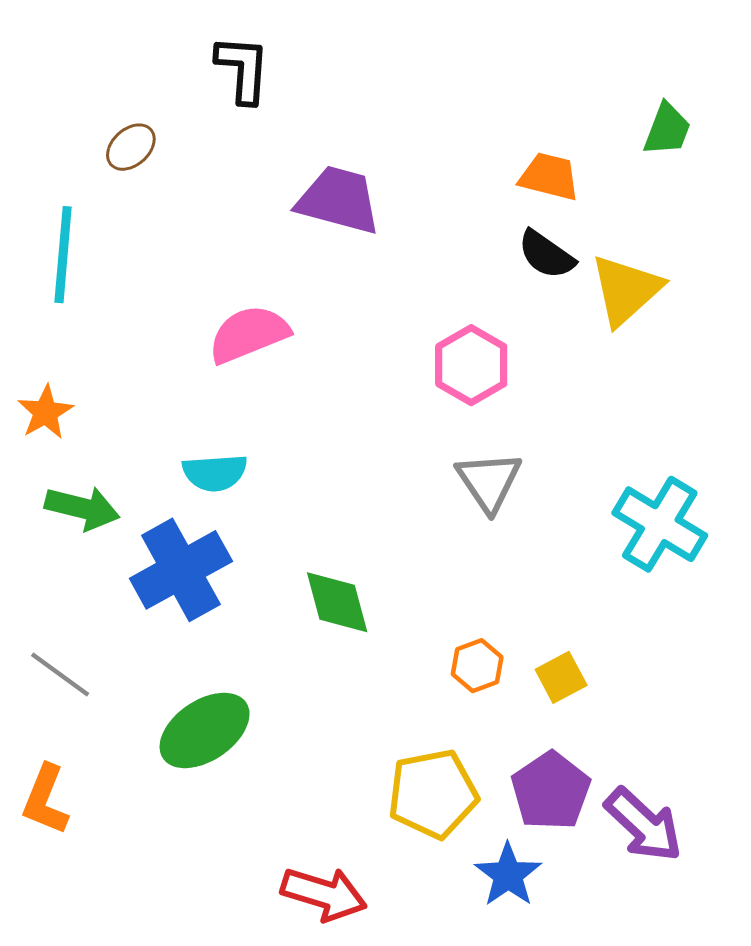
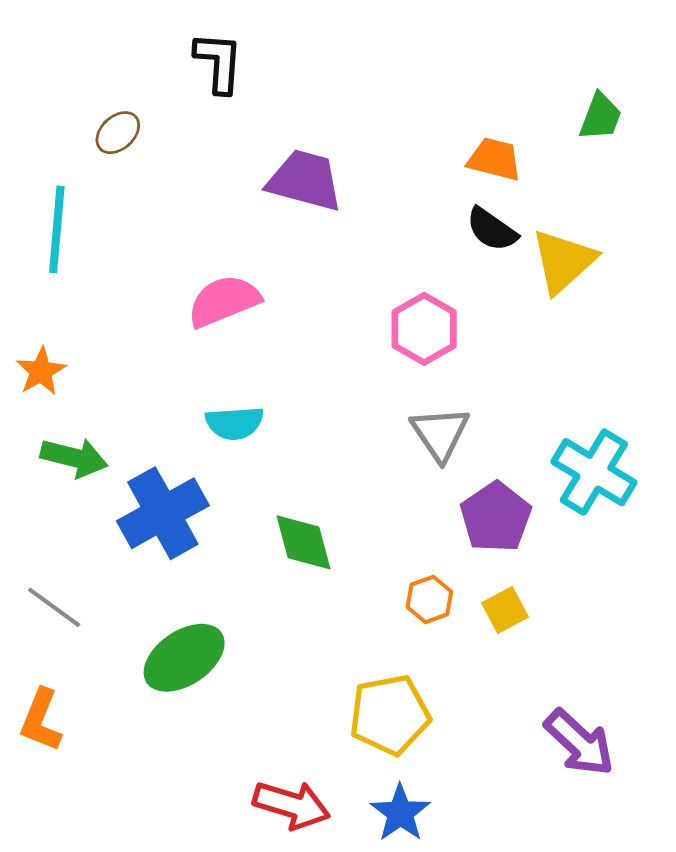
cyan semicircle: (215, 473) -> (234, 423), moved
purple pentagon: (551, 791) -> (496, 517), moved
blue star: (508, 875) -> (400, 813), moved

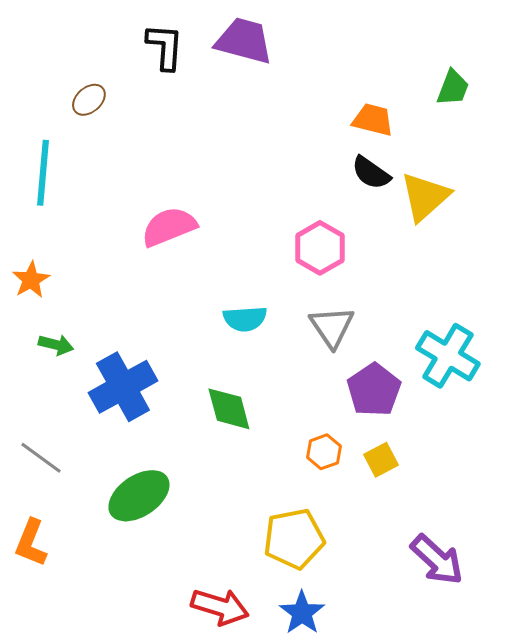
purple trapezoid: (305, 180) -> (244, 41), moved
cyan semicircle: (234, 423) -> (245, 319), moved
green arrow: (74, 458) -> (56, 345), size x0.7

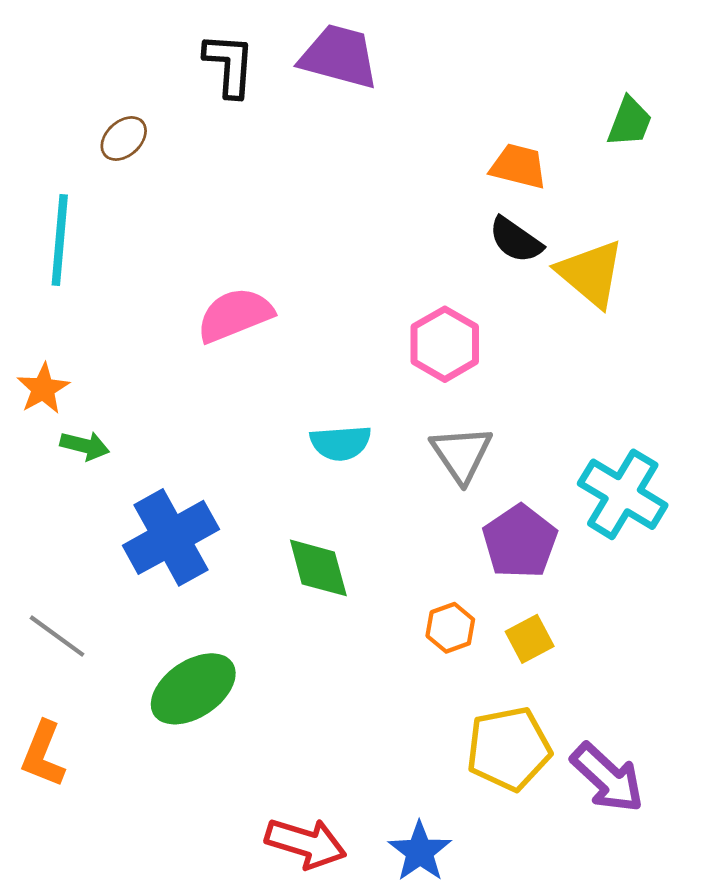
yellow triangle: (425, 197) -> (591, 273), turned -38
green arrow: (56, 345) -> (85, 446), moved
yellow pentagon: (294, 539) -> (509, 749), moved

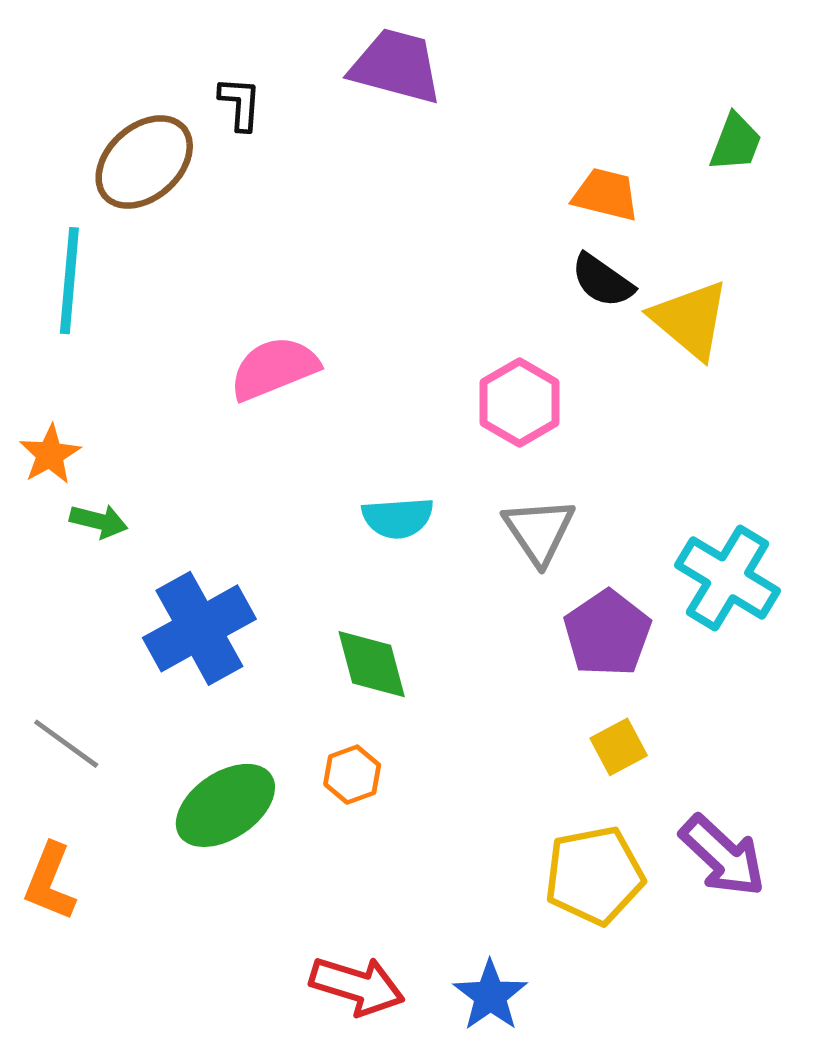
black L-shape: (229, 65) -> (240, 104), moved, size x0.7
brown ellipse: (124, 138) -> (144, 162), size x1.8
orange hexagon: (450, 628) -> (352, 775), moved
purple arrow: (607, 778) -> (723, 856), moved

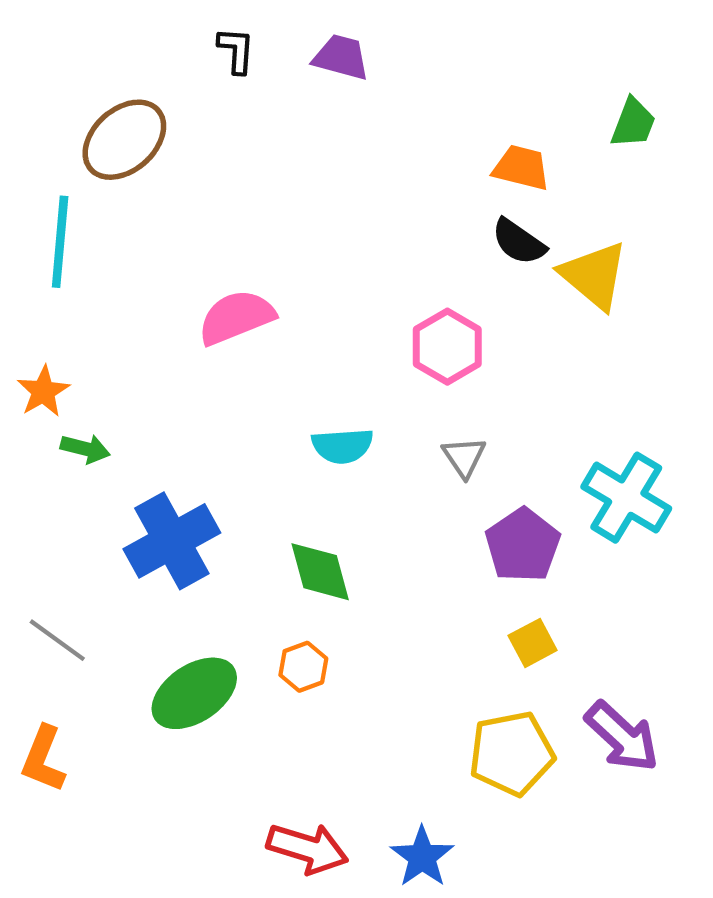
purple trapezoid: (396, 66) -> (341, 57), size x0.7
black L-shape: (240, 104) -> (236, 50), moved
gray triangle: (539, 531) -> (464, 457), size x0.7

